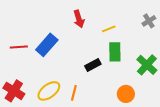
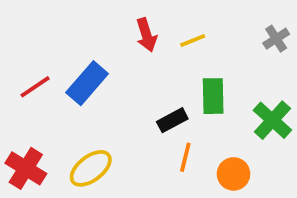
yellow line: (109, 29) -> (193, 40), moved
red line: (19, 47) -> (35, 87), turned -30
orange line: (74, 93) -> (185, 157), moved

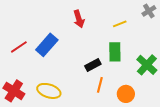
gray cross: (276, 39) -> (149, 11), moved
yellow line: (193, 40) -> (120, 24), moved
yellow ellipse: (91, 168) -> (49, 91), turned 55

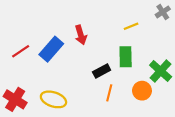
red arrow: (79, 19) -> (81, 35), moved
orange circle: (126, 94) -> (142, 91), moved

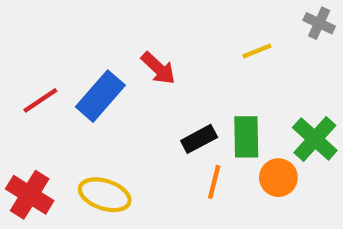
gray cross: (163, 12) -> (319, 23), turned -32
red arrow: (81, 35) -> (158, 68), turned -30
green rectangle: (126, 57) -> (246, 137), moved

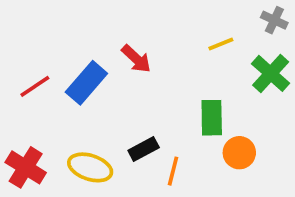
black rectangle: (199, 139) -> (144, 149), moved
green cross: (315, 139) -> (271, 73), moved
orange line: (214, 182) -> (173, 171), moved

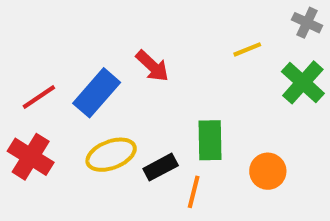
green rectangle: (212, 118) -> (210, 140), moved
red cross: (26, 167) -> (31, 157), moved
yellow ellipse: (90, 167) -> (111, 155), moved, turned -39

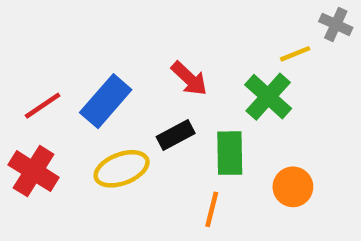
yellow line: (247, 49) -> (295, 54), moved
red arrow: (152, 66) -> (189, 79), moved
green cross: (303, 82) -> (268, 97), moved
black rectangle: (161, 167) -> (176, 135), moved

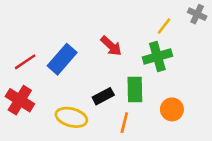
yellow line: (295, 54) -> (164, 26), moved, turned -30
green cross: (268, 97) -> (157, 57), turned 32
black rectangle: (176, 135) -> (103, 96), moved
yellow ellipse: (122, 169) -> (71, 117), moved, turned 36

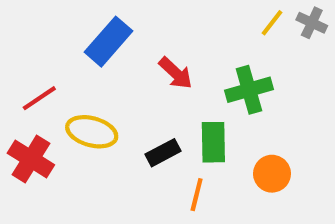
yellow line: (164, 26) -> (272, 23), moved
blue rectangle: (62, 59) -> (108, 42), moved
yellow ellipse: (71, 117) -> (92, 132), moved

